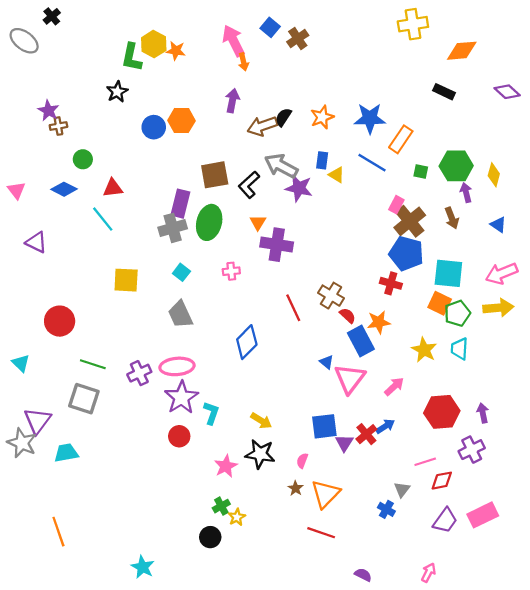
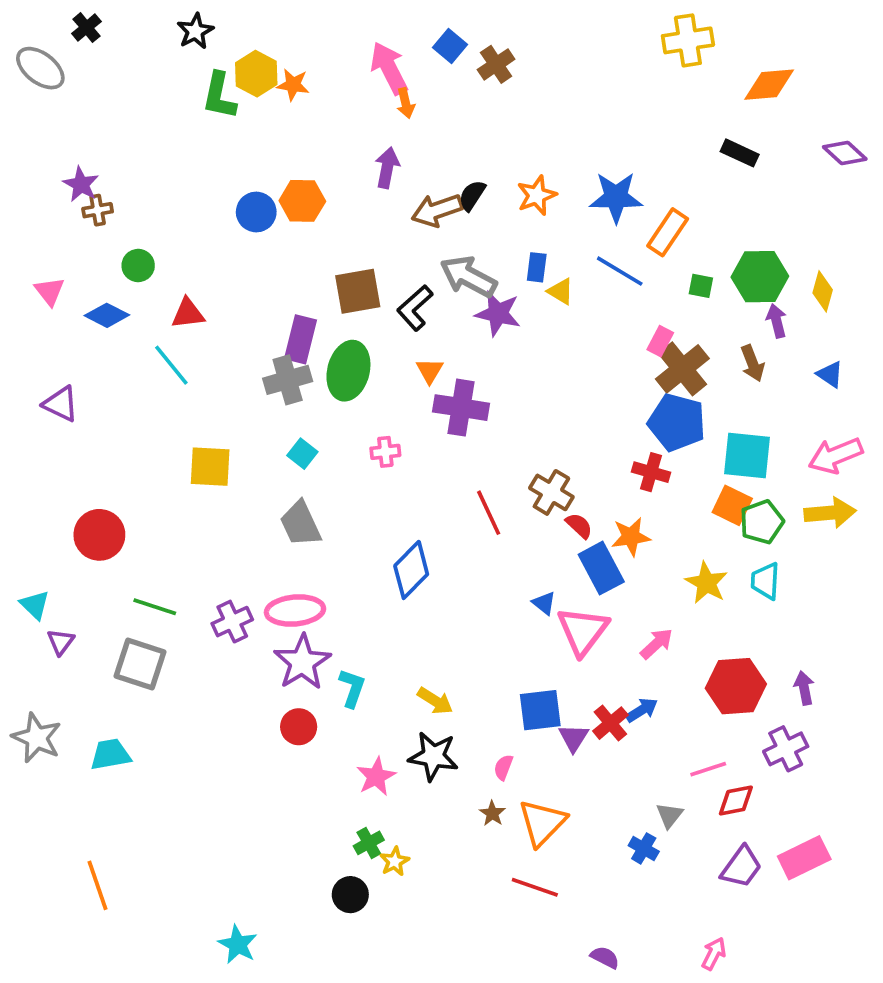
black star: (117, 92) -> (195, 31), moved
pink triangle: (16, 190) -> (50, 291), moved
purple triangle: (37, 421) -> (61, 642), moved, size x0.6

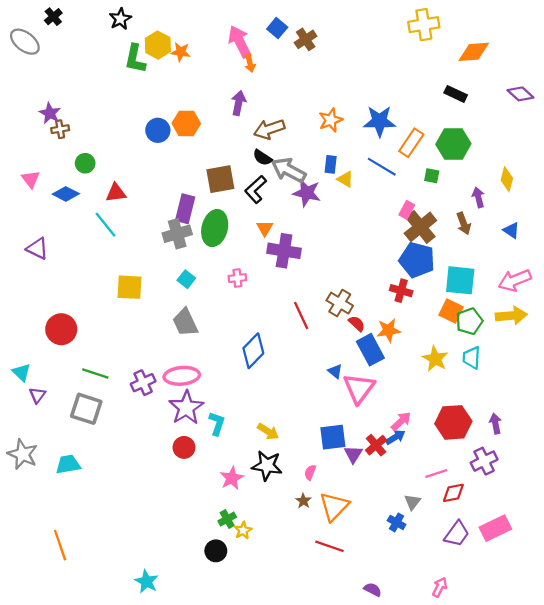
black semicircle: (472, 195) -> (262, 158), moved, turned -90
green hexagon: (760, 277) -> (453, 144), moved
pink arrow: (657, 644) -> (401, 421), moved

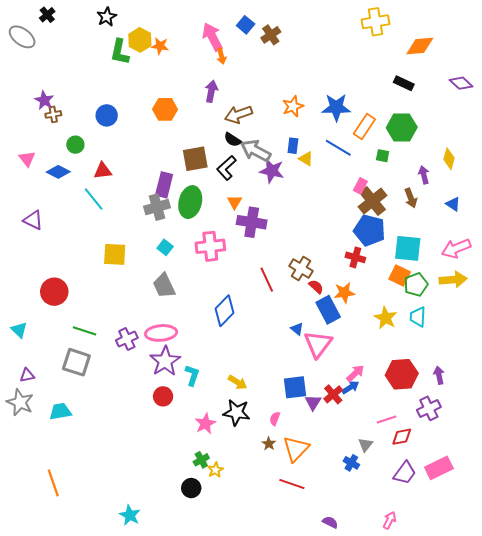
blue circle: (158, 130) -> (107, 115), moved
pink cross: (237, 278) -> (210, 246), size x1.8
purple triangle: (37, 395) -> (27, 375), moved, turned 42

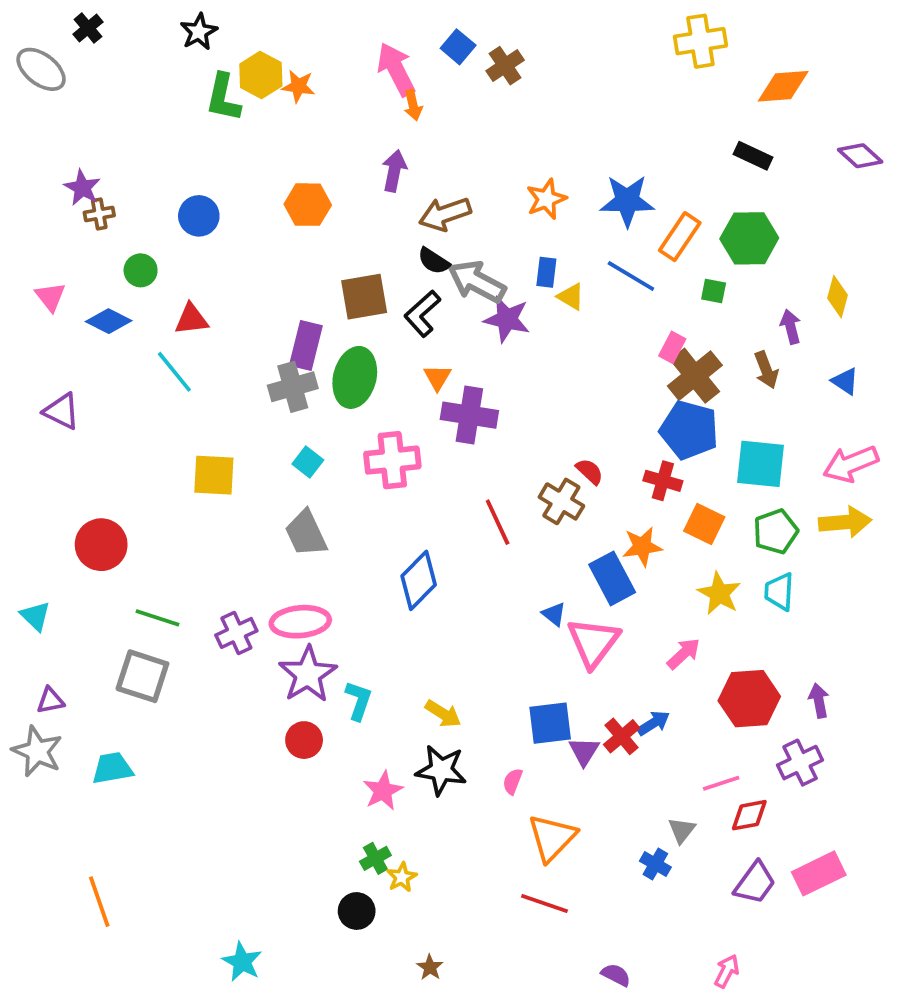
orange square: (400, 276) -> (704, 524), moved
red semicircle: (316, 287) -> (590, 471), moved
pink arrow: (355, 373) -> (684, 654), moved
brown star: (269, 444) -> (430, 967), moved

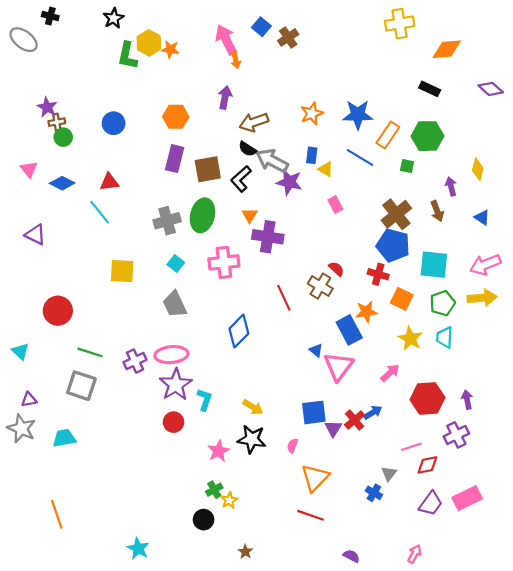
black cross: (88, 28) -> (50, 16), turned -35
green circle: (141, 270) -> (63, 137), moved
purple rectangle: (306, 346) -> (175, 159), moved
pink rectangle: (672, 347) -> (335, 205), moved, turned -56

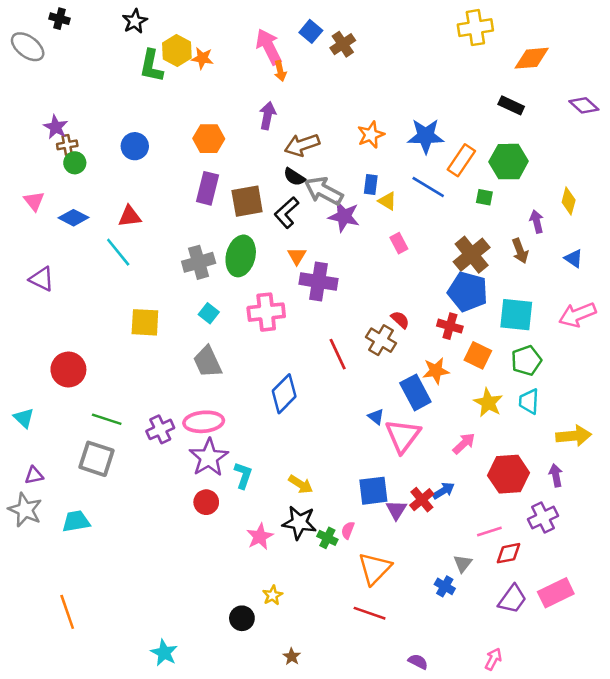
yellow arrow: (482, 298) -> (574, 436), moved
green cross: (214, 490) -> (327, 538), moved, turned -35

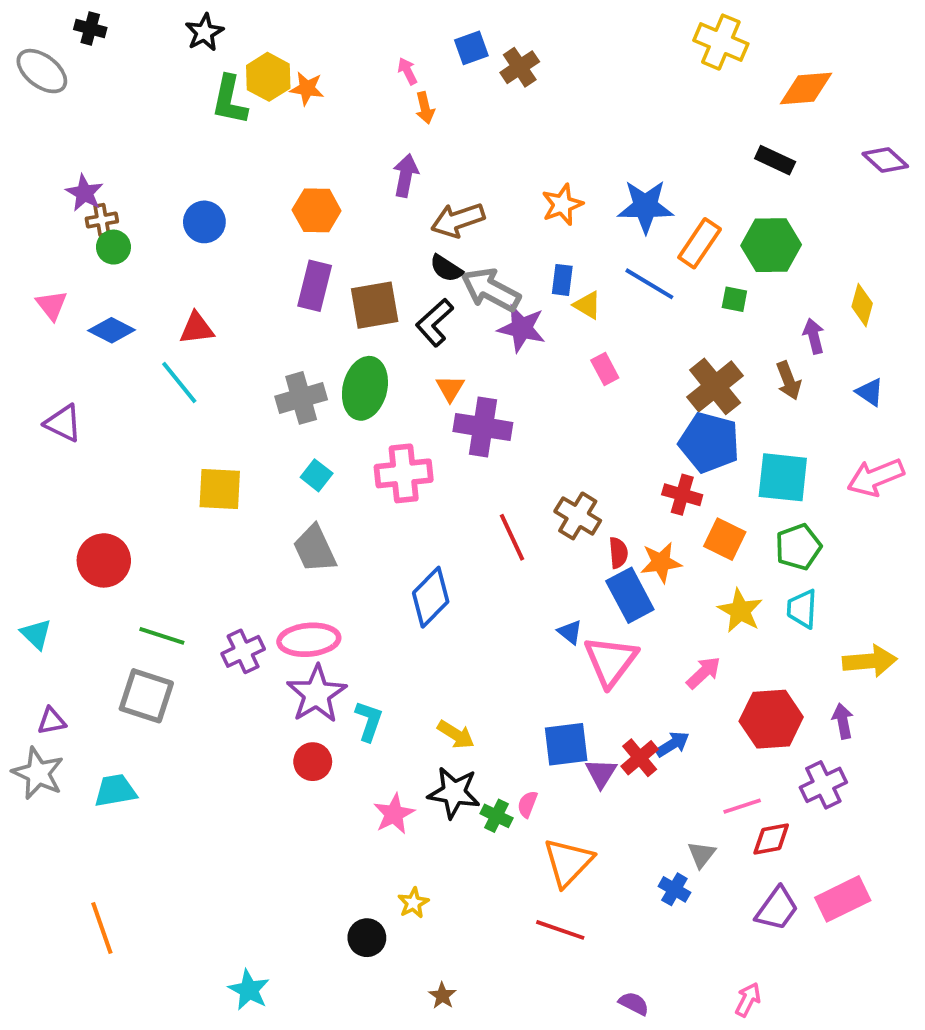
yellow cross: (475, 28) -> (721, 42), turned 32
blue square: (311, 31) -> (471, 48), turned 30
pink arrow: (269, 47) -> (408, 71), size x0.5
red semicircle: (400, 320) -> (618, 553), moved, turned 42

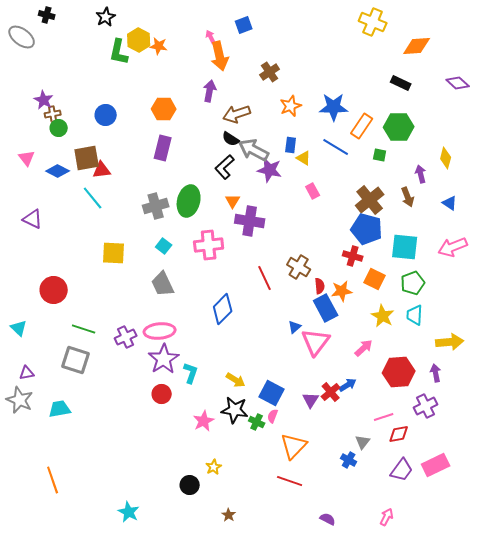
brown cross: (520, 67) -> (270, 72), moved
orange arrow: (425, 108) -> (220, 56), size x1.8
brown square: (375, 305) -> (87, 158), moved
blue triangle: (570, 632) -> (295, 327), turned 40
blue square: (566, 744) -> (272, 393), moved, turned 35

